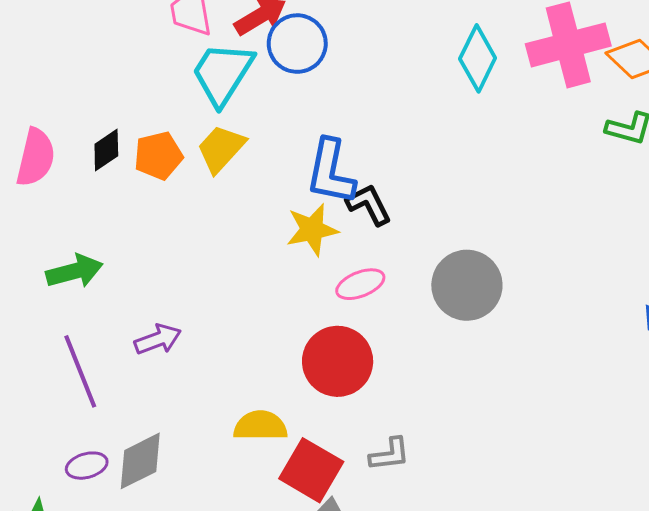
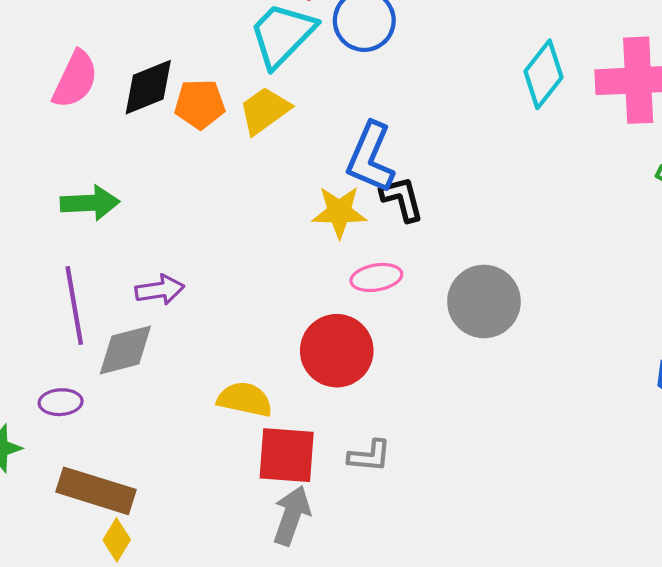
black diamond: (106, 150) -> (148, 87), size x1.4
gray diamond: (140, 461) -> (125, 350), moved
red square: (311, 470) -> (287, 455), turned -38

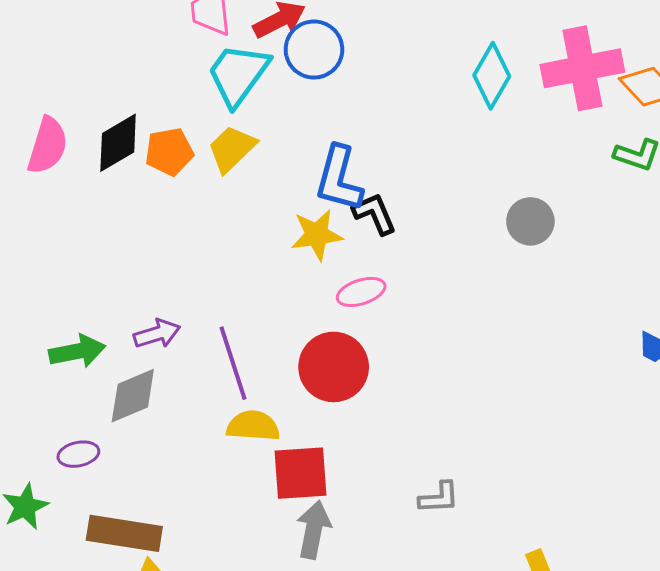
green arrow: (90, 203) -> (77, 351), moved
gray circle: (484, 301) -> (530, 221), moved, size x0.7
purple line: (74, 306) -> (233, 363), moved
gray L-shape: (369, 456) -> (439, 498), moved

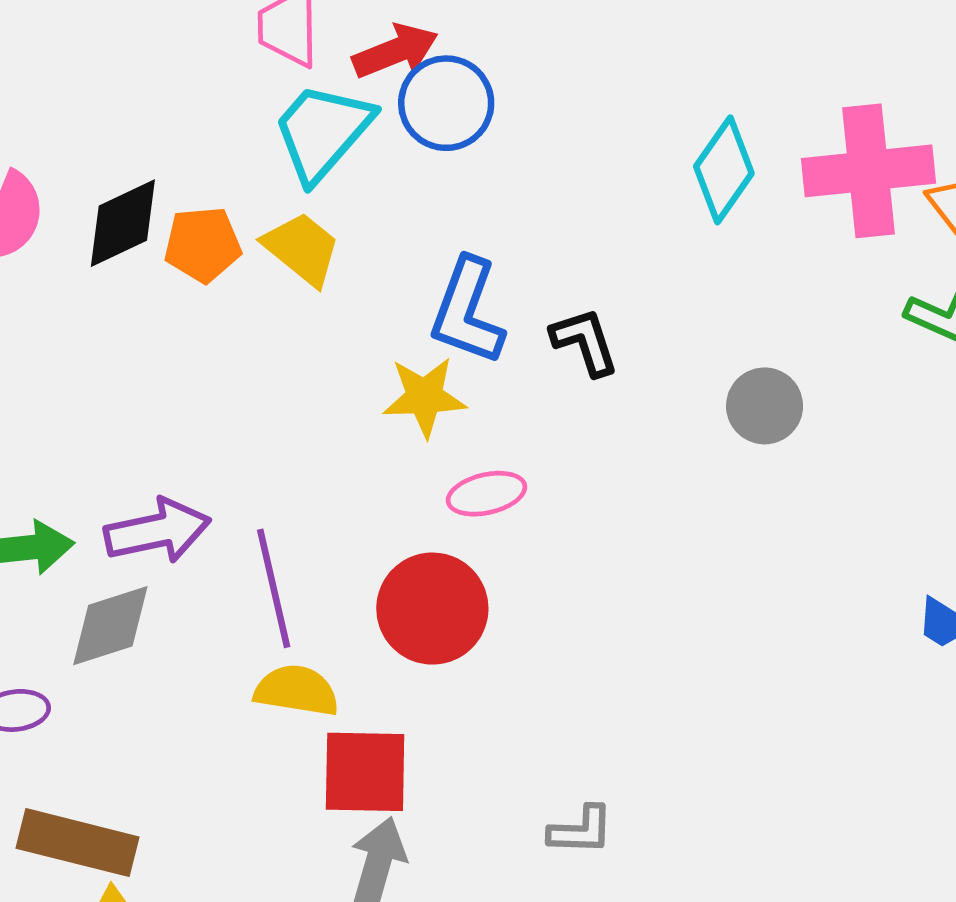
yellow trapezoid: (232, 149) -> (302, 249), turned 78
black L-shape: (375, 214) -> (585, 342), moved
purple arrow: (157, 334) -> (158, 531), size x1.4

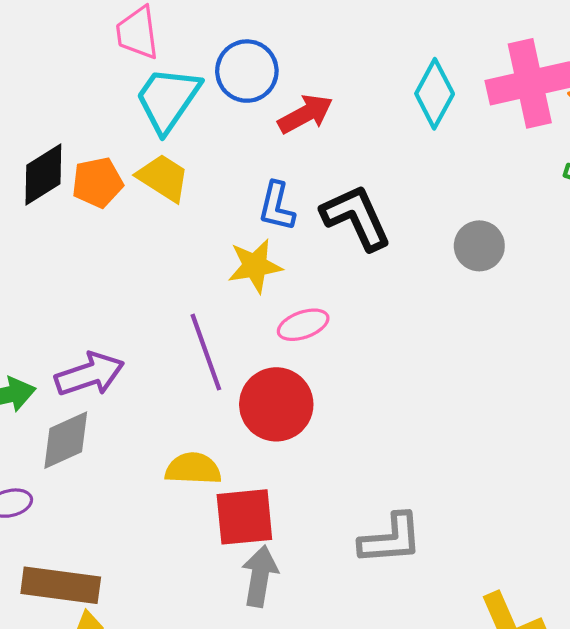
red arrow: (395, 51) -> (306, 114), moved
blue L-shape: (467, 311) -> (277, 206), size x0.7
black L-shape: (585, 342) -> (356, 217), size x1.5
purple line: (274, 588) -> (206, 352), moved
gray L-shape: (581, 830) -> (391, 539), size x1.5

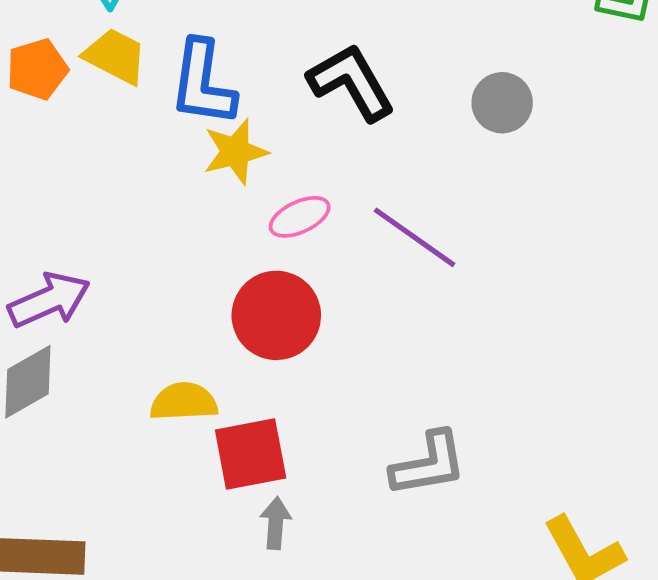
blue L-shape: (277, 206) -> (203, 83), moved, size x1.5
purple line: (206, 352) -> (414, 237), moved, turned -30
gray arrow: (260, 576) -> (276, 523), size x0.7

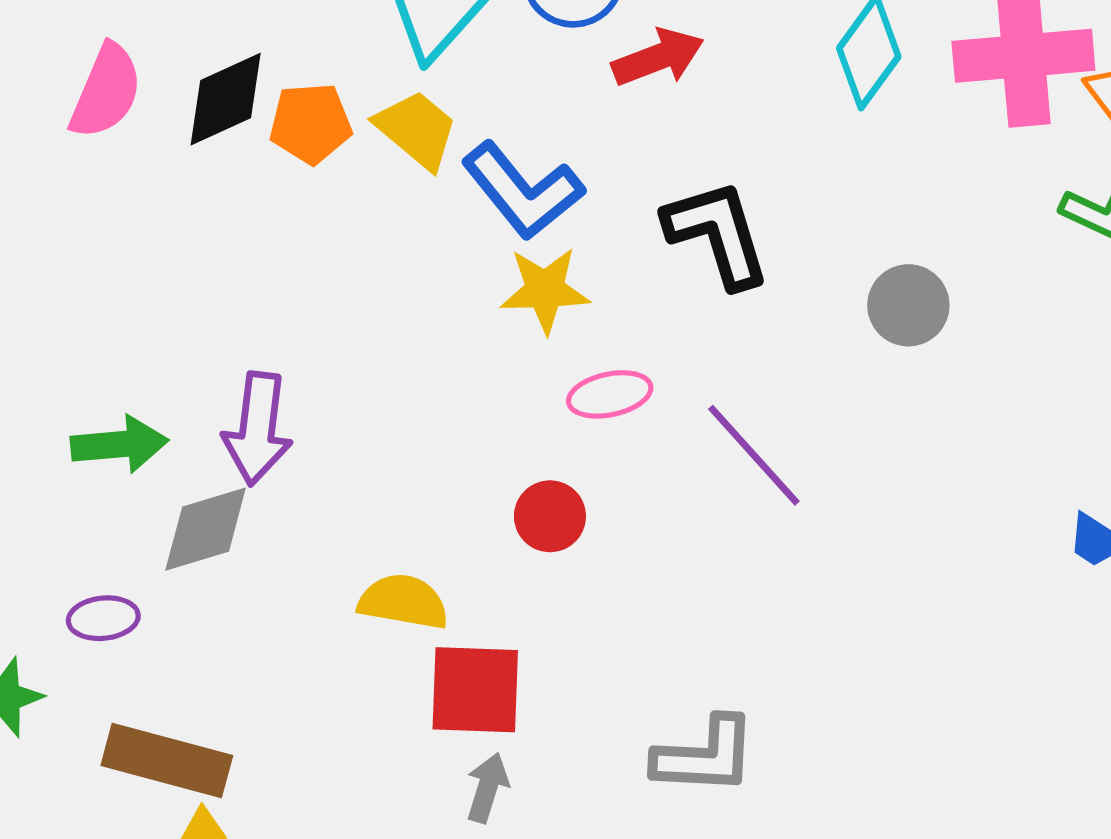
blue L-shape: (203, 83) -> (523, 191), turned -60
purple arrow: (49, 300) -> (257, 429), turned 108
red circle: (276, 315) -> (550, 516), size x0.6

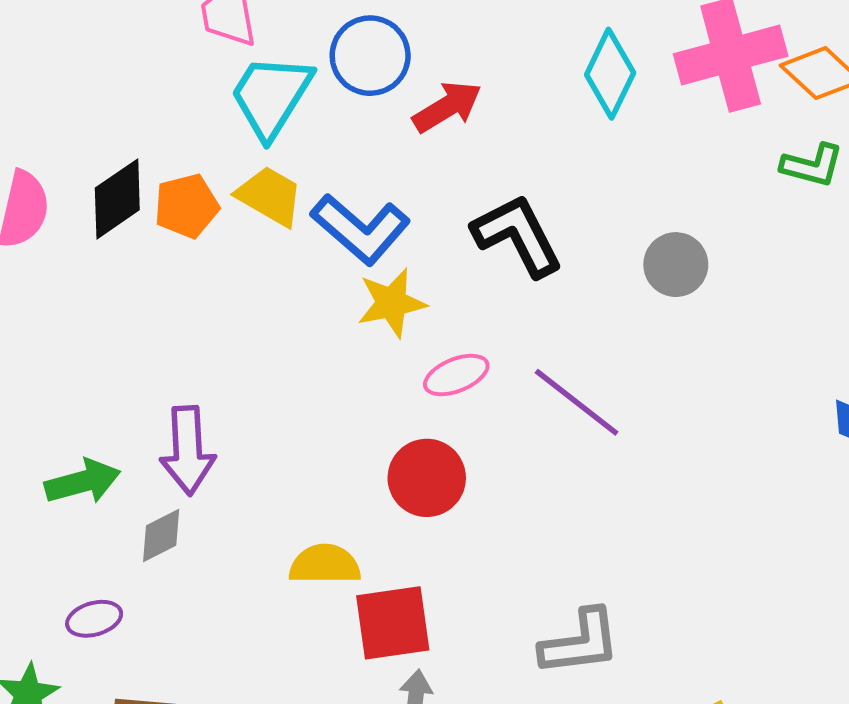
red circle: (550, 516) -> (427, 478), size x1.4
gray diamond: (206, 529) -> (161, 535), size x0.7

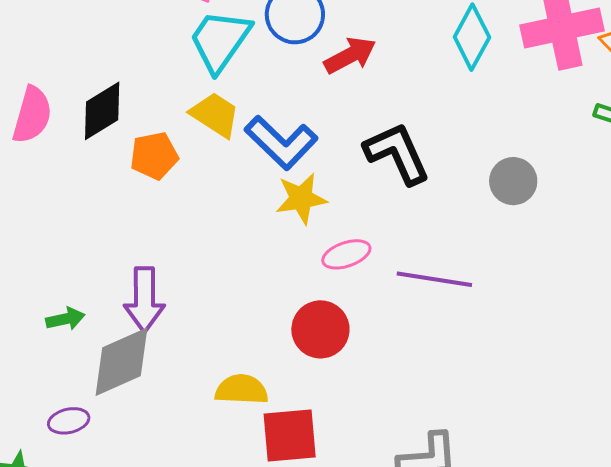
orange pentagon: (187, 206) -> (154, 156), moved
purple line: (577, 402) -> (434, 279), turned -32
green arrow: (83, 482) -> (65, 319), size x0.7
gray diamond: (161, 535) -> (122, 362), size x1.8

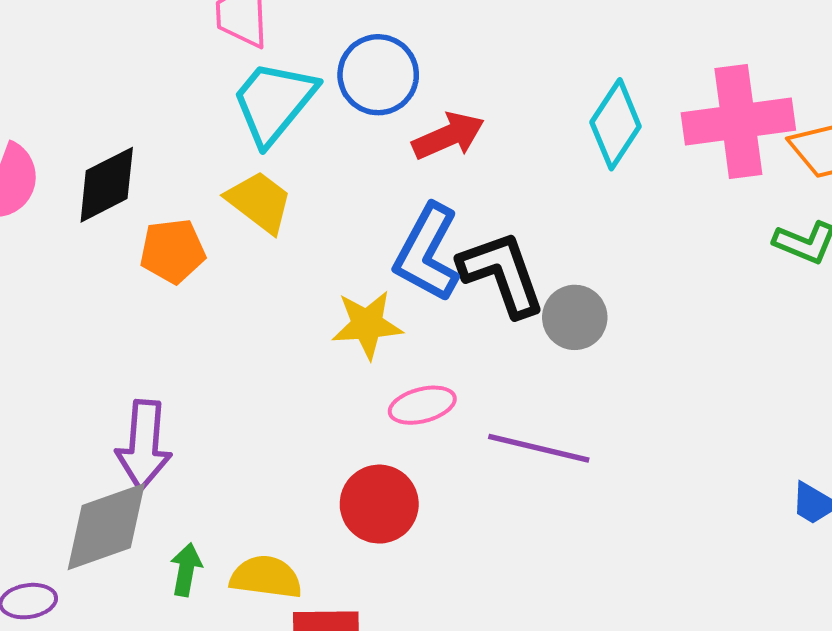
blue L-shape: (281, 142) -> (427, 253), moved, turned 70
gray circle: (513, 181) -> (575, 317), moved
green arrow: (65, 319) -> (186, 570), moved, turned -72

